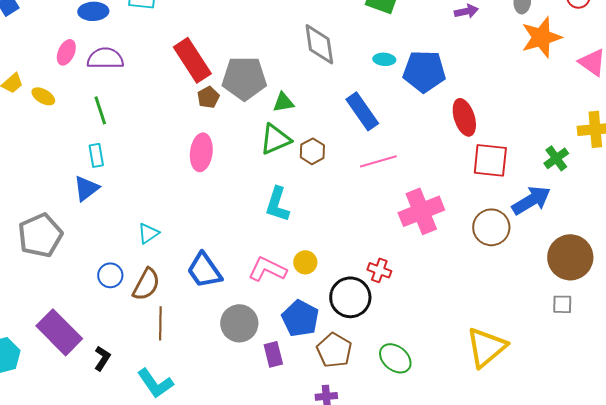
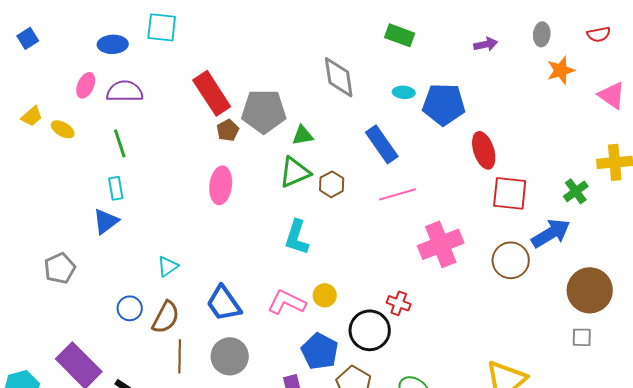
orange star: (541, 37) -> (561, 70), size x0.7
gray pentagon: (40, 235) -> (60, 268), size x0.7
gray circle: (239, 323) -> (230, 356), moved

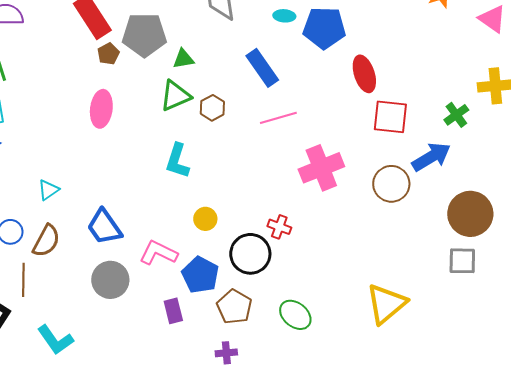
pink L-shape: (287, 302) -> (158, 253), moved
gray square: (582, 337) -> (462, 261), size x1.4
brown line: (180, 356) -> (23, 280), moved

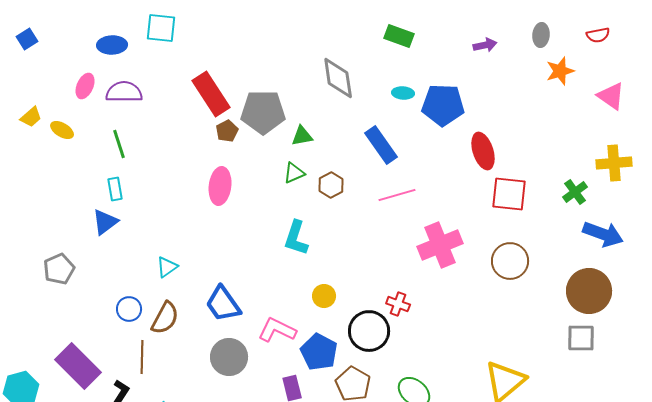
green triangle: (175, 96) -> (294, 173), size x0.7
blue arrow: (431, 157) -> (603, 234), moved, turned 51

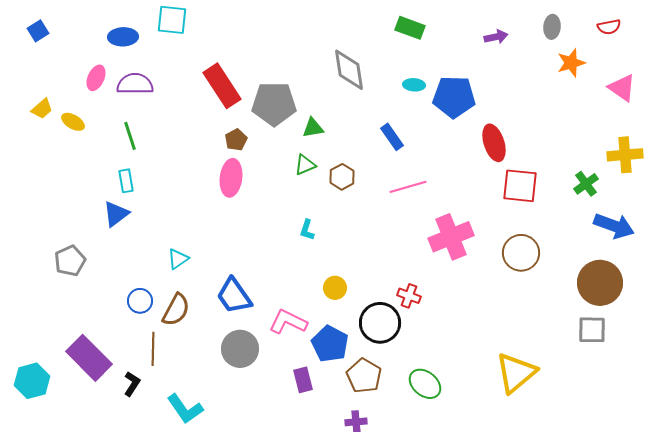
brown pentagon: (227, 131) -> (236, 140), moved
blue rectangle: (381, 145) -> (392, 137), size x0.7
cyan L-shape: (296, 238) -> (307, 230), size x0.6

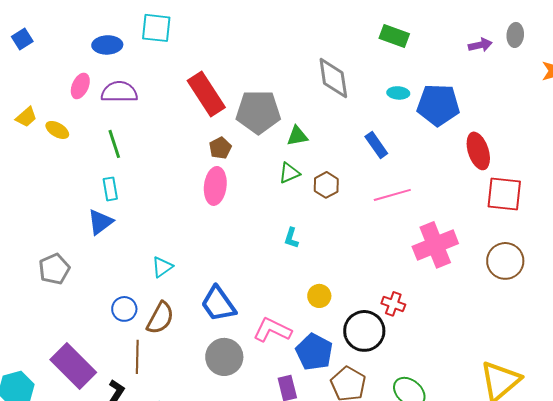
gray ellipse: (552, 27) -> (515, 35), moved

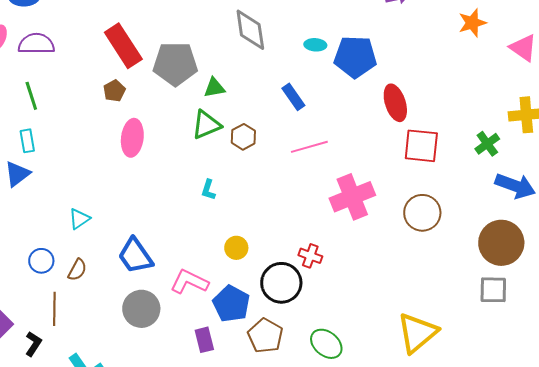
brown pentagon: (220, 148) -> (114, 91), moved
green triangle: (289, 173) -> (206, 125), size x1.4
brown semicircle: (160, 318) -> (77, 270), size x0.7

